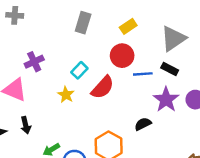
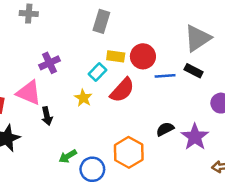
yellow rectangle: (128, 26) -> (116, 56), moved, turned 42
purple star: (166, 100) -> (195, 137), moved
black arrow: (26, 125) -> (47, 116), moved

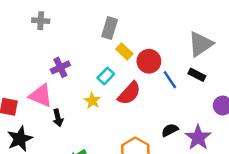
yellow rectangle: (116, 56) -> (124, 51), moved, turned 35
blue line: (165, 76) -> (170, 80), turned 60

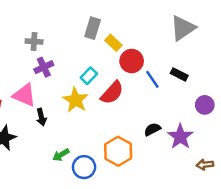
gray cross: (41, 21) -> (34, 42), moved
gray triangle: (201, 44) -> (183, 28), moved
yellow rectangle: (124, 51) -> (113, 43), moved
yellow star: (92, 101) -> (76, 100), size x1.5

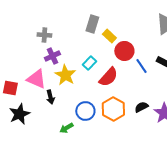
yellow star: (76, 100) -> (65, 75), moved
orange hexagon: (118, 151) -> (113, 109), moved
blue circle: (84, 167) -> (85, 111), moved

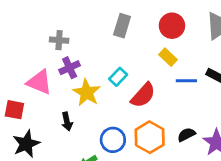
yellow rectangle: (109, 36) -> (168, 57), moved
red circle: (124, 51) -> (172, 26), moved
blue line: (141, 66) -> (186, 81), turned -56
pink triangle: (36, 79) -> (39, 82), moved

